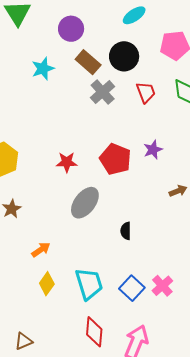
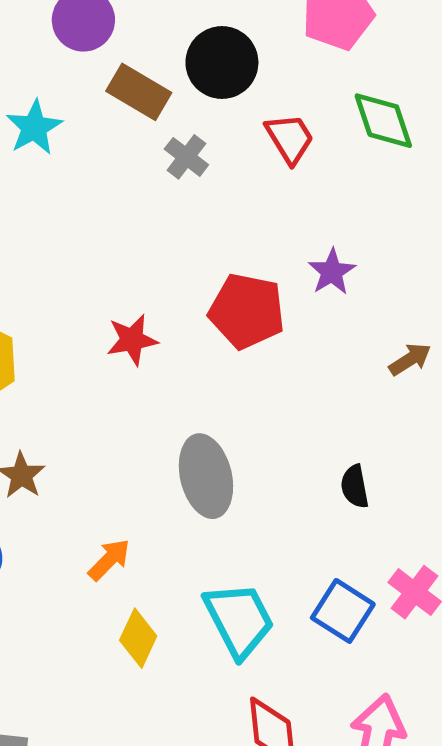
gray cross: (103, 92) -> (186, 157), size x0.7
gray ellipse: (85, 203) -> (206, 476), moved, turned -40
black semicircle: (126, 231) -> (355, 486), moved

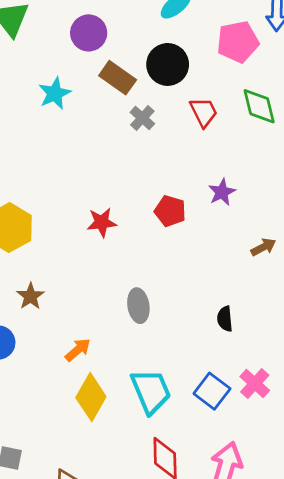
red pentagon: (247, 311) -> (170, 211), size x0.7
gray ellipse: (206, 476) -> (138, 306), size x0.7
yellow diamond: (138, 638) -> (91, 397), size x1.4

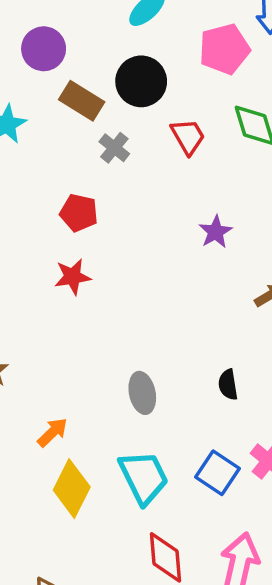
red pentagon: (170, 211) -> (79, 213), moved
gray ellipse: (138, 306) -> (142, 393), moved

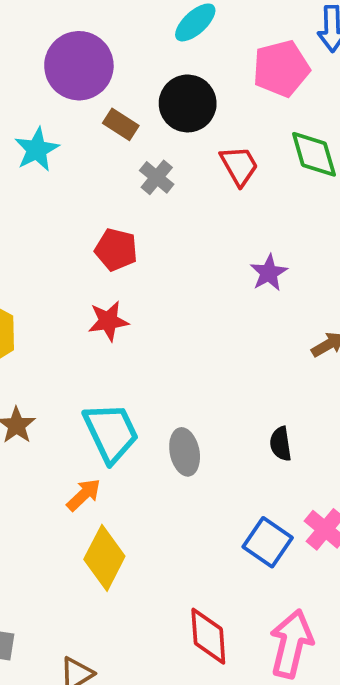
purple circle: (44, 49) -> (79, 66), size x1.4
brown rectangle: (82, 101) -> (121, 124), size x0.7
cyan trapezoid: (144, 477) -> (111, 433), moved

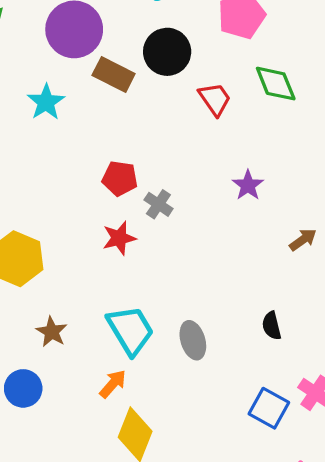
brown rectangle: (121, 124) -> (114, 74), size x1.4
gray cross: (157, 177) -> (158, 204), moved

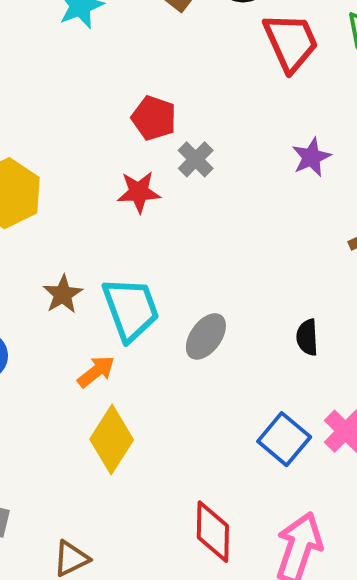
red trapezoid: (215, 99) -> (291, 42), size x1.4
brown star: (52, 332) -> (63, 294), moved
gray ellipse: (193, 340) -> (206, 336), turned 42

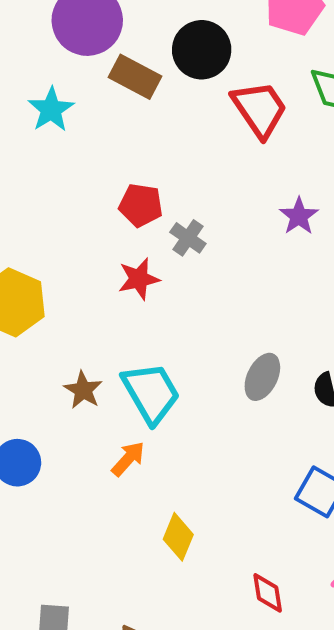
gray ellipse: (206, 336) -> (262, 377), moved
yellow diamond: (112, 440) -> (178, 537), moved, size x0.7
red diamond: (213, 532) -> (268, 593), size x0.7

